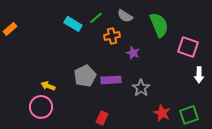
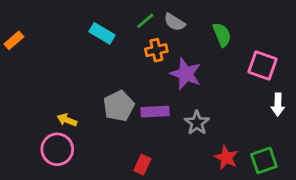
green line: (96, 18) -> (145, 21), moved
green semicircle: (159, 25) -> (222, 35), size x0.7
purple star: (133, 53) -> (186, 74), size x1.6

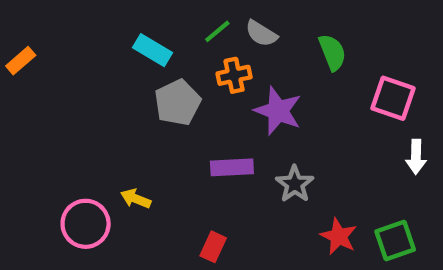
gray pentagon: (119, 106) -> (178, 102), moved
yellow arrow: (67, 120) -> (136, 199), moved

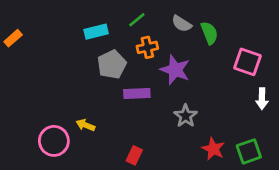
gray semicircle: (261, 33) -> (182, 24), moved
cyan rectangle: (152, 50) -> (96, 32), turned -45
purple rectangle: (232, 167) -> (137, 93), moved

